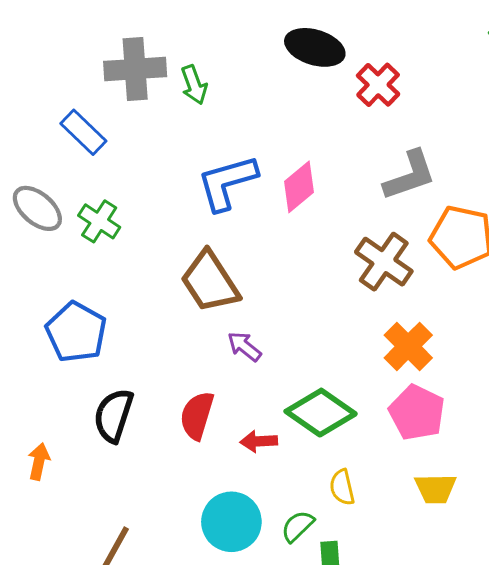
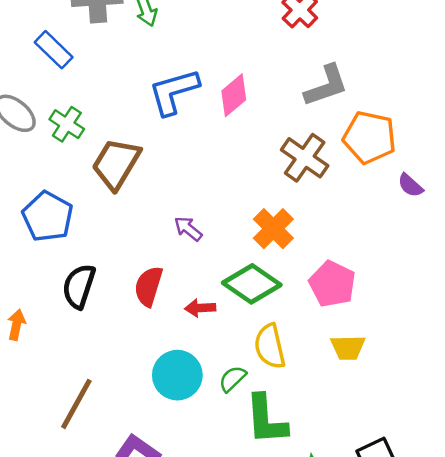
brown trapezoid: (210, 282) -> (116, 164), moved, turned 64
orange cross: (408, 346) -> (273, 229), moved
yellow semicircle: (342, 487) -> (270, 346), size x1.5

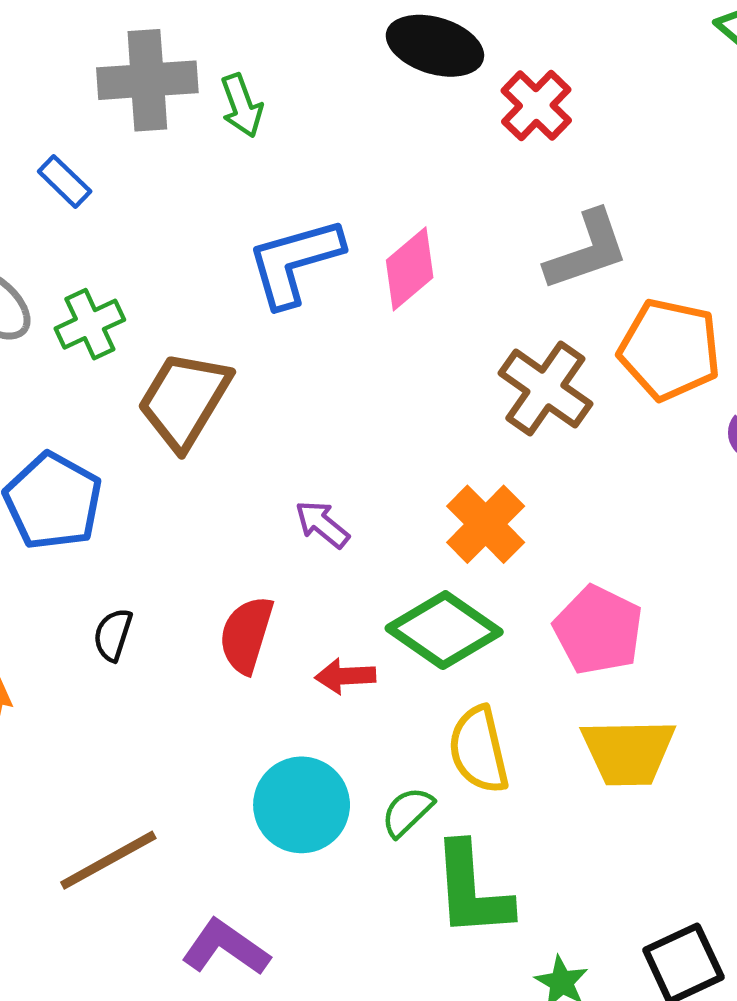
blue rectangle: (54, 50) -> (65, 181), size x0.7
green cross: (67, 124) -> (90, 324), turned 32
black semicircle: (79, 286) -> (113, 635), size x0.6
yellow trapezoid: (348, 348) -> (628, 752), size x1.4
brown line: (76, 404) -> (108, 860), turned 32

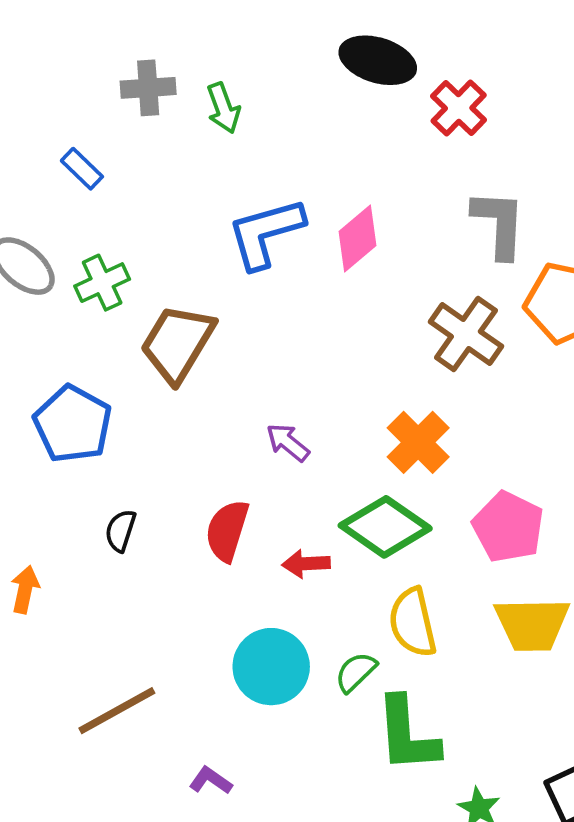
gray cross: (147, 80) -> (148, 88), size x0.7
gray L-shape: (587, 250) -> (499, 224), turned -68
purple L-shape: (226, 948) -> (211, 781), size x0.6

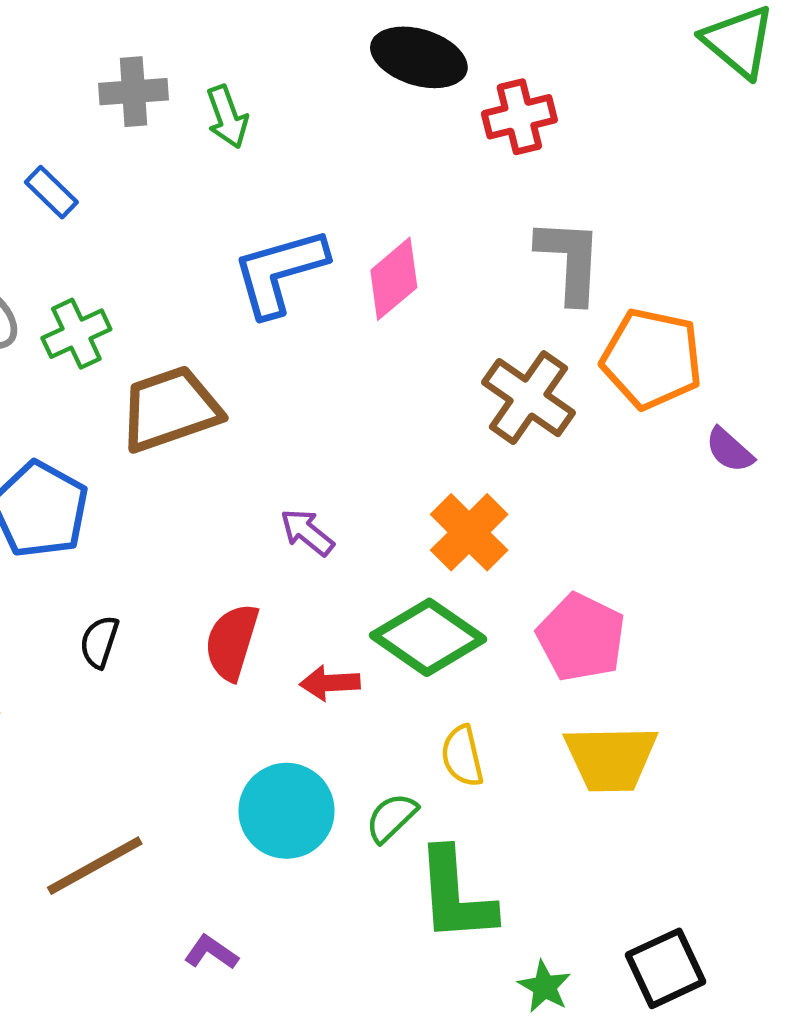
red cross: (459, 108) -> (519, 117), turned 32
brown trapezoid: (177, 343) -> (170, 409), turned 40
yellow semicircle: (413, 623) -> (462, 756), size x0.7

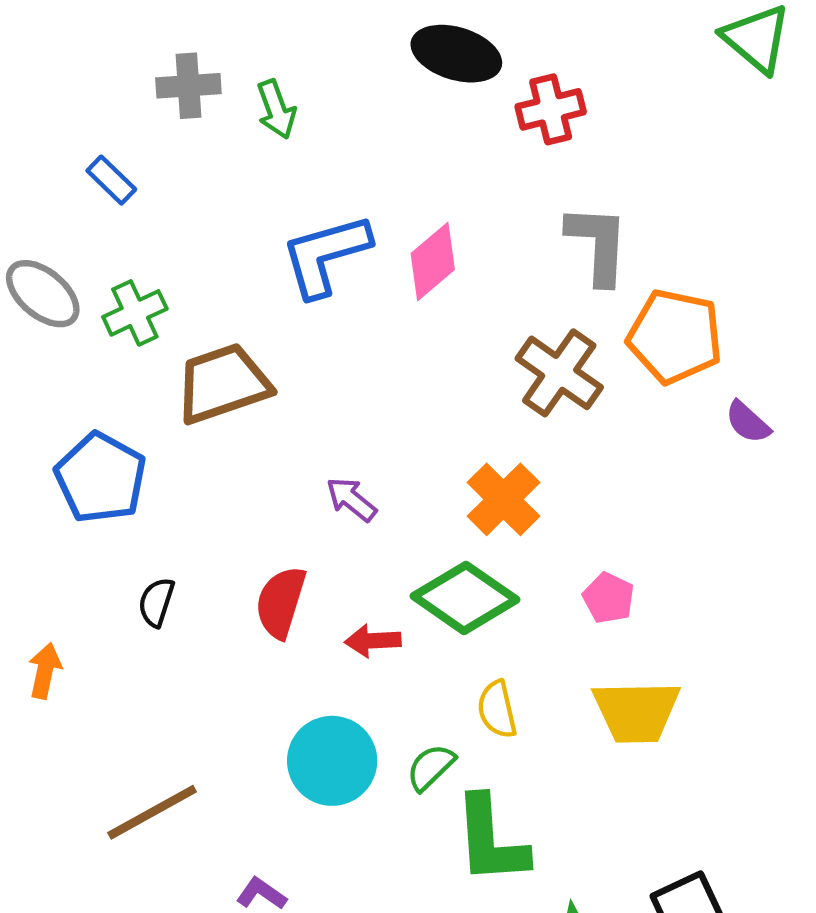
pink pentagon: (581, 637) -> (608, 598), size x0.6

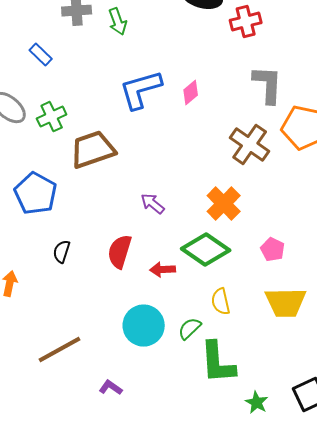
pink diamond: (433, 261) -> (191, 93), size x0.7

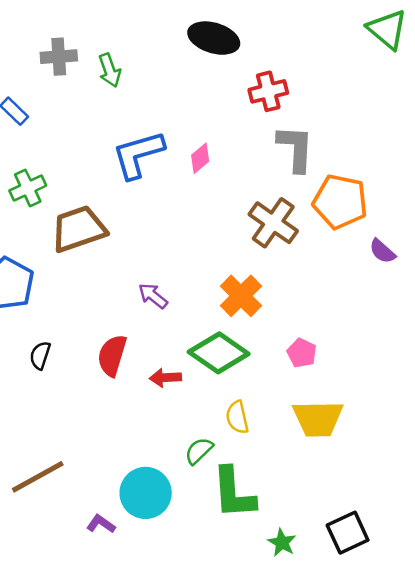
red cross: (246, 22) -> (268, 91), moved
cyan circle: (144, 326) -> (146, 493), moved

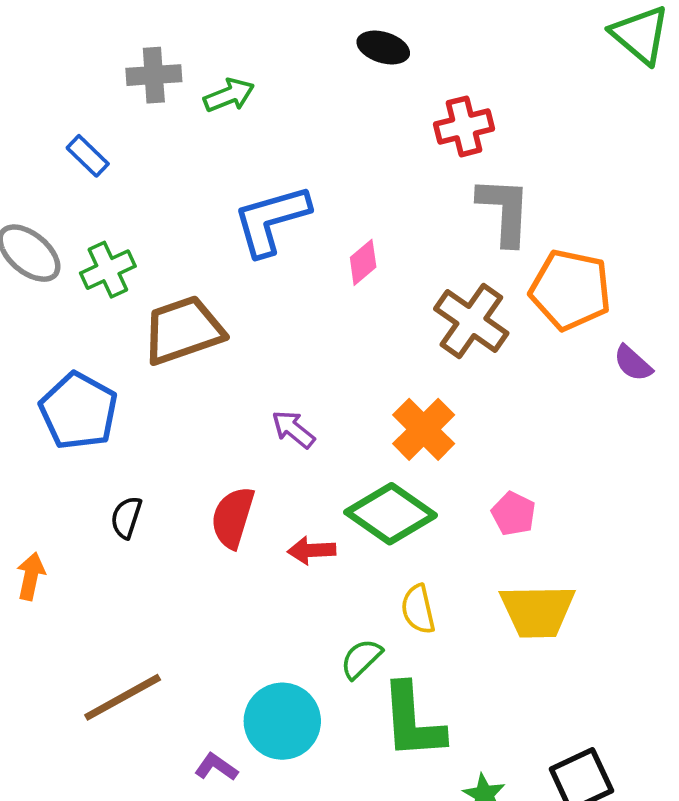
black ellipse: (214, 38) -> (383, 47), size x0.7
green arrow: (110, 70) -> (229, 95), turned -92
pink diamond: (200, 158) -> (363, 262), moved

